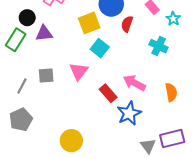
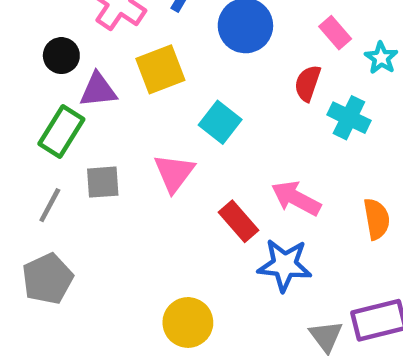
yellow square: (89, 23) -> (160, 69), moved
red semicircle: (127, 24) -> (308, 83), moved
green rectangle: (16, 40) -> (61, 131), moved
blue star: (129, 113) -> (285, 265), turned 30
yellow circle: (71, 141) -> (188, 322), moved

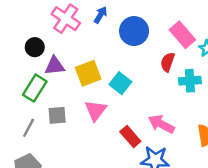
pink rectangle: (335, 33) -> (182, 35), size x1.5
yellow square: (160, 69) -> (88, 73), moved
cyan cross: (349, 118) -> (190, 81), turned -30

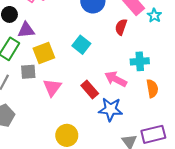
yellow square: (88, 73) -> (44, 53), moved
cyan cross: (190, 81) -> (140, 61), moved
pink triangle: (96, 110) -> (52, 87), moved

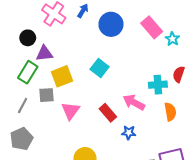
red semicircle: (121, 27) -> (179, 74), moved
blue star: (111, 109) -> (129, 133), size x0.6

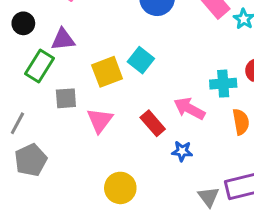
black circle: (28, 38) -> (23, 23), moved
yellow square: (62, 76) -> (107, 72), moved
gray line: (23, 105) -> (17, 123), moved

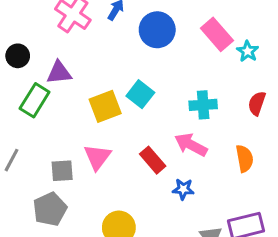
cyan cross: (223, 84) -> (203, 105), moved
gray square: (66, 98) -> (62, 171), moved
gray pentagon: (31, 160) -> (50, 209), moved

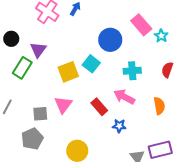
blue circle: (157, 30) -> (110, 40), moved
purple triangle: (59, 73) -> (38, 50), turned -48

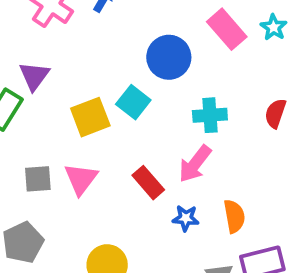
cyan star: (161, 36) -> (274, 27), moved
pink arrow: (124, 97) -> (195, 164), turned -80
orange semicircle: (159, 106) -> (234, 216), moved
gray square: (40, 114) -> (38, 179), moved

